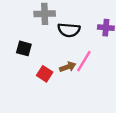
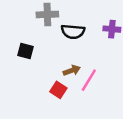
pink line: (84, 61) -> (89, 80), moved
red square: (45, 74) -> (58, 90), moved

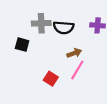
gray cross: (47, 14) -> (41, 23), moved
brown arrow: (72, 70) -> (74, 53), moved

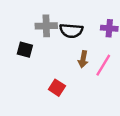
brown arrow: (74, 53) -> (83, 59), turned 120
pink line: (77, 70) -> (103, 65), moved

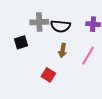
black square: (25, 50) -> (21, 42), turned -32
brown arrow: (83, 59) -> (63, 51), moved

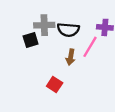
black square: (21, 42) -> (31, 40), moved
pink line: (88, 56) -> (90, 47), moved

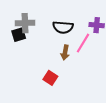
gray cross: (44, 25) -> (25, 23), moved
black square: (31, 40) -> (19, 35), moved

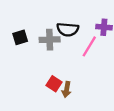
gray cross: (25, 23) -> (50, 40), moved
brown arrow: (65, 53) -> (67, 89), moved

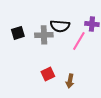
red square: (54, 84) -> (48, 74), turned 32
brown arrow: (67, 89) -> (70, 81), moved

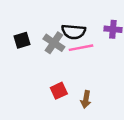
gray cross: (44, 35) -> (54, 43), turned 36
pink line: (79, 41) -> (81, 48), moved, turned 48

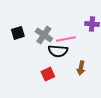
black semicircle: (74, 32) -> (58, 51), moved
brown arrow: (86, 99) -> (81, 68), moved

